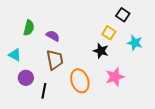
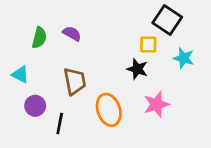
black square: (123, 15) -> (167, 20), size x1.5
yellow square: (109, 33) -> (148, 44), turned -32
purple semicircle: (53, 36) -> (72, 34), moved

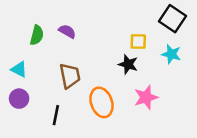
black square: (167, 20) -> (173, 19), moved
purple circle: (35, 106) -> (19, 99), moved

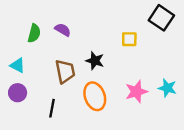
cyan star: (171, 54) -> (167, 88), moved
black star: (128, 64) -> (95, 61), moved

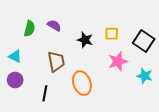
black square: (161, 18) -> (144, 41), moved
black star: (95, 61) -> (85, 40), moved
pink star: (136, 92) -> (118, 61), moved

